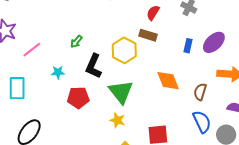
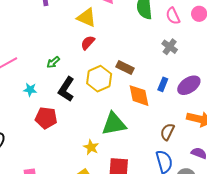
red semicircle: (153, 13) -> (88, 43), moved
orange diamond: (168, 81) -> (139, 96), moved
green triangle: (121, 92) -> (114, 124), moved, turned 48
yellow star: (117, 120) -> (91, 147), moved

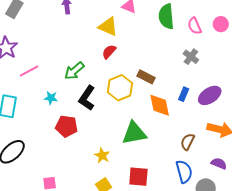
green arrow: (53, 62) -> (74, 71), size x1.5
yellow star: (91, 147) -> (102, 155), moved

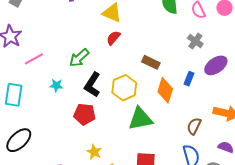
yellow hexagon: (120, 88) -> (124, 88), moved
purple ellipse: (210, 95) -> (216, 65), moved
orange diamond: (160, 105) -> (165, 90), turned 30
red pentagon: (66, 126) -> (85, 114), moved
yellow star: (102, 155) -> (94, 152), moved

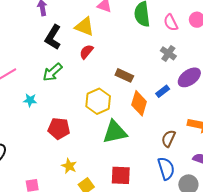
blue rectangle: (189, 79) -> (163, 91), turned 32
black L-shape: (92, 85) -> (53, 37), moved

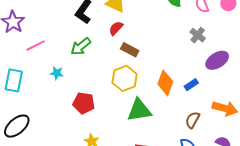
brown rectangle: (124, 75) -> (130, 50), moved
blue rectangle: (163, 91) -> (191, 85), moved

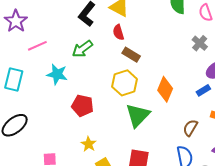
red semicircle: (116, 28) -> (118, 32), turned -63
cyan star: (57, 73) -> (57, 74), size x1.5
blue rectangle: (191, 85) -> (203, 90), moved
green triangle: (139, 110) -> (138, 115), turned -40

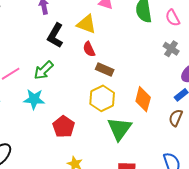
green arrow: (82, 49) -> (44, 70), moved
red pentagon: (82, 106) -> (64, 127), turned 30
brown semicircle: (190, 128) -> (176, 118), moved

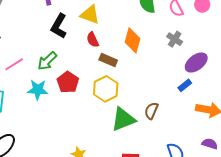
orange diamond: (143, 99) -> (133, 40), moved
brown semicircle: (176, 118) -> (151, 111), moved
red pentagon: (64, 127) -> (68, 82), moved
green triangle: (120, 129) -> (123, 119), turned 32

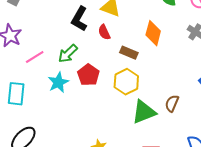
red semicircle: (93, 40) -> (104, 32), moved
cyan star: (38, 90) -> (58, 82), turned -30

